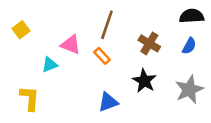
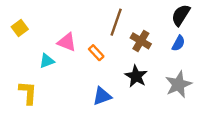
black semicircle: (192, 16) -> (181, 15), turned -55
brown line: (107, 25) -> (116, 22), moved

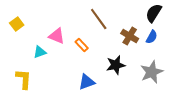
brown line: (116, 22) -> (99, 19), turned -55
brown cross: (141, 41) -> (130, 36), moved
black star: (136, 76) -> (116, 65), turned 30

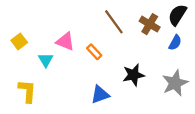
yellow square: (17, 24) -> (19, 41), moved
brown cross: (130, 36) -> (150, 24), moved
cyan triangle: (40, 52) -> (46, 60), turned -40

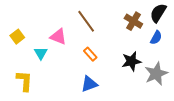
brown line: (114, 22) -> (86, 21), moved
orange rectangle: (94, 52) -> (90, 54), moved
black star: (133, 75) -> (131, 61), moved

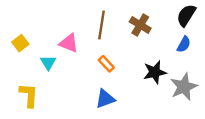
brown line: (86, 21) -> (101, 25), turned 45
brown cross: (133, 21) -> (140, 25), moved

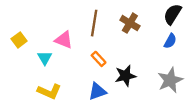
black star: (155, 72) -> (125, 76), moved
yellow L-shape: (29, 95) -> (49, 91), moved, turned 110

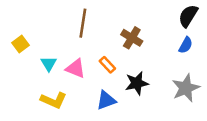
brown line: (94, 23) -> (83, 23), moved
brown cross: (130, 23) -> (132, 38), moved
pink triangle: (64, 40) -> (76, 68), moved

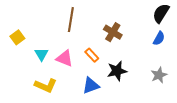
gray star: (186, 88) -> (159, 75), size x0.7

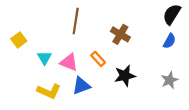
blue triangle: (91, 86) -> (81, 86), moved

